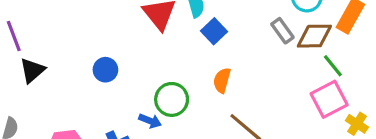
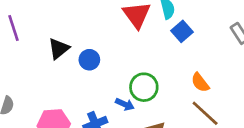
black triangle: (32, 70) -> (59, 49), moved
orange semicircle: (222, 80) -> (200, 82), moved, turned -55

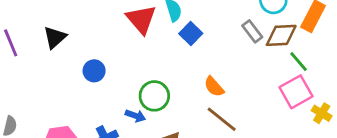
black triangle: (59, 49) -> (55, 37), moved

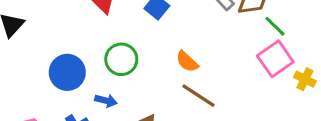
blue circle: (94, 71) -> (67, 72), moved, size x1.5
green circle: (154, 96) -> (121, 59), moved

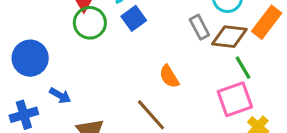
green circle: (121, 59) -> (90, 23), moved
orange semicircle: (187, 62) -> (169, 77), moved

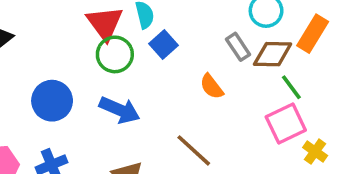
orange semicircle: (169, 77) -> (212, 86), moved
blue arrow: (60, 95) -> (120, 110), moved, size x1.6

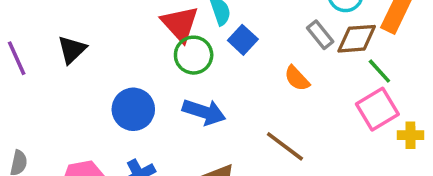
yellow cross: (315, 152) -> (410, 135), turned -30

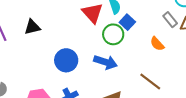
black triangle: (72, 50) -> (32, 27), turned 30
green circle: (194, 55) -> (113, 34), moved

